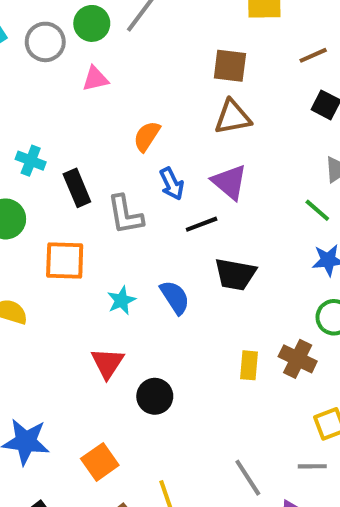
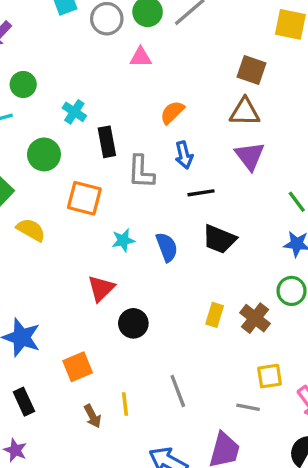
purple triangle: (229, 182) -> (250, 156), moved
gray line: (248, 478) -> (178, 391), moved

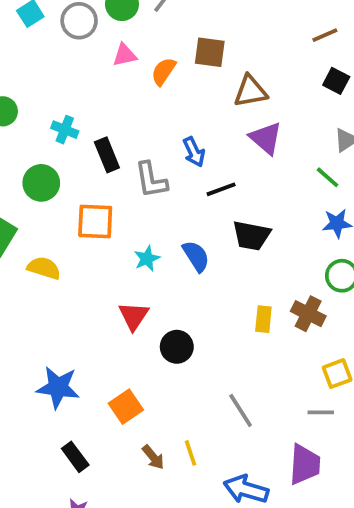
brown square: (251, 70) -> (210, 52), moved
orange semicircle: (172, 112) -> (164, 71), moved
yellow line: (125, 404) -> (191, 453), moved

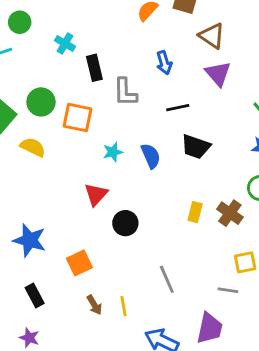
brown triangle: (250, 91) -> (212, 36), turned 36
blue arrow: (194, 152) -> (164, 63), moved
green circle: (41, 183) -> (41, 102), moved

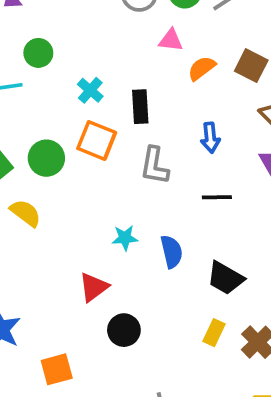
black rectangle: (94, 68) -> (140, 107), moved
orange square: (78, 118) -> (97, 140), moved
black trapezoid: (196, 147) -> (225, 278), moved

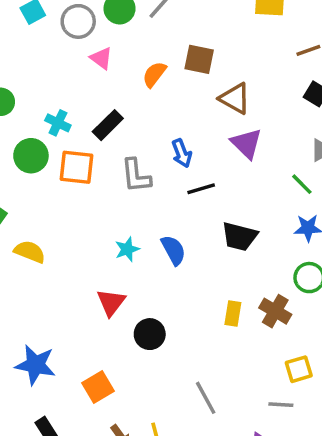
pink triangle: (171, 40) -> (101, 58), moved, turned 45
black rectangle: (140, 107) -> (108, 125), turned 64
blue arrow: (210, 138) -> (182, 153), moved
green circle: (46, 158) -> (31, 156), moved
black trapezoid: (225, 278) -> (240, 236), moved

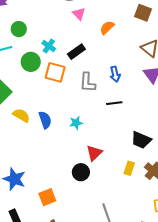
brown square: (199, 59) -> (143, 13), moved
black line: (201, 189) -> (114, 103), moved
black trapezoid: (240, 236) -> (141, 140), moved
blue semicircle: (173, 250) -> (45, 120), moved
red triangle: (111, 302) -> (94, 153), moved

